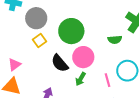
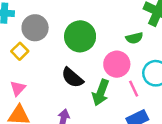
yellow square: (39, 41) -> (20, 51), moved
pink circle: (83, 57) -> (117, 64), moved
green arrow: (81, 79) -> (101, 93), size x1.5

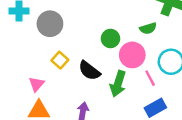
green circle: (80, 36) -> (110, 38), moved, size x0.6
yellow square: (20, 51) -> (60, 60), moved

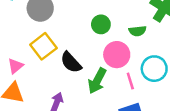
green circle: (110, 38) -> (101, 24), moved
yellow square: (60, 60) -> (43, 46), size x1.5

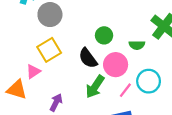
black semicircle: (71, 62) -> (88, 58), moved
pink triangle: (15, 66) -> (33, 72), moved
pink line: (130, 81) -> (125, 90), turned 49

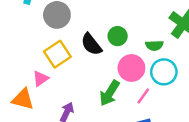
black semicircle: (88, 58) -> (91, 44), moved
cyan circle: (149, 81) -> (164, 72), moved

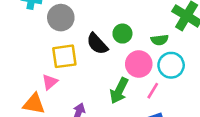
yellow square: (57, 54) -> (64, 56), turned 30

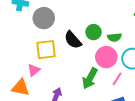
green semicircle: (160, 40) -> (114, 37), moved

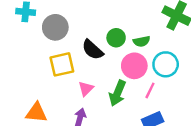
pink triangle: (34, 70) -> (86, 89), moved

